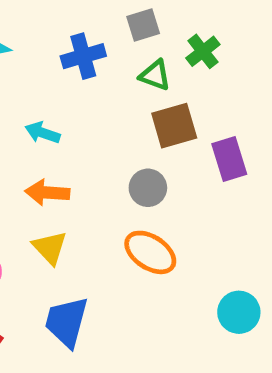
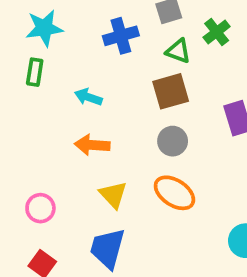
brown square: (174, 126) -> (171, 91), moved
yellow triangle: (50, 248) -> (113, 195), moved

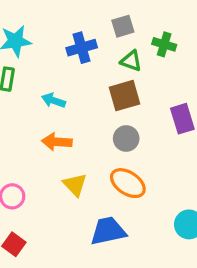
green cross: (217, 32) -> (164, 44), turned -35
blue trapezoid: (107, 248) -> (108, 231), moved, turned 63

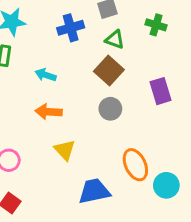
green cross: (164, 44) -> (156, 25), moved
brown square: (125, 96) -> (109, 70), turned -32
orange ellipse: (128, 183) -> (135, 165), moved, turned 32

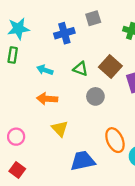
green triangle: (115, 40) -> (80, 69), moved
brown square: (109, 70) -> (110, 67), moved

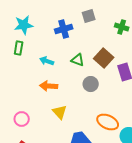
orange ellipse: (115, 140) -> (108, 122), turned -40

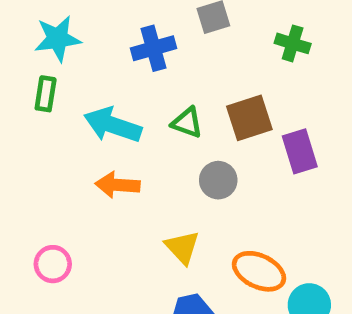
brown square: (104, 58) -> (249, 118), turned 30
cyan arrow: (47, 61) -> (113, 125), size x1.6
yellow triangle: (60, 112) -> (182, 247), moved

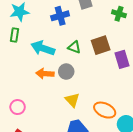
gray circle: (218, 180) -> (66, 72), moved

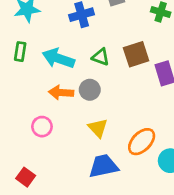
green rectangle: (14, 35) -> (20, 52), moved
pink circle: (18, 107) -> (42, 127), moved
orange ellipse: (105, 110) -> (142, 142), turned -70

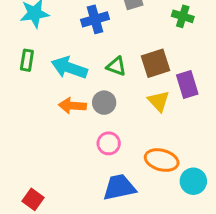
pink circle: (42, 127) -> (109, 143), moved
yellow triangle: (98, 128) -> (159, 101), moved
orange ellipse: (142, 142) -> (162, 160), turned 60

